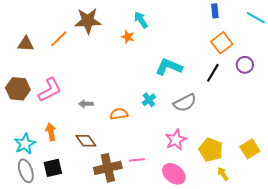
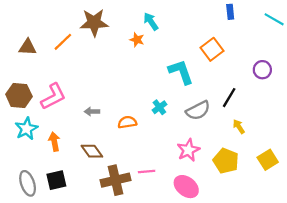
orange square: (222, 43) -> (212, 49), moved
cyan L-shape: (169, 67) -> (181, 72), turned 48
black line: (213, 73) -> (229, 98), moved
cyan star: (25, 144) -> (26, 129), moved
yellow arrow: (223, 174) -> (239, 127), moved

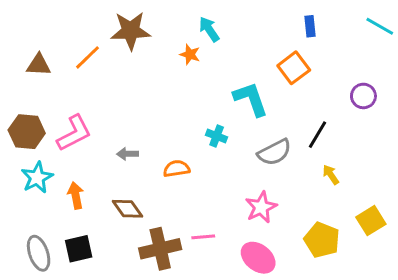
blue rectangle: (230, 12) -> (310, 26), moved
cyan cross: (159, 107) -> (217, 136), moved, turned -32
yellow pentagon: (226, 161) -> (322, 240), moved

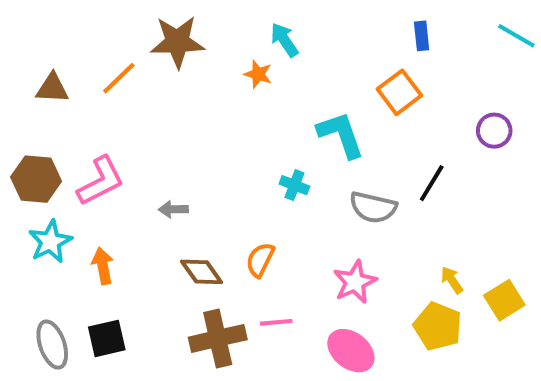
gray semicircle: (274, 152) -> (373, 207), turned 40
orange semicircle: (177, 169) -> (260, 260), moved, turned -55
yellow arrow: (331, 175) -> (452, 280), moved
brown diamond: (128, 209) -> (202, 272), moved

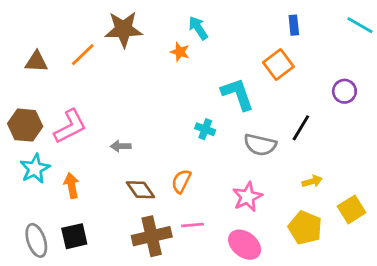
yellow arrow: (452, 280) -> (312, 181), moved, turned 108

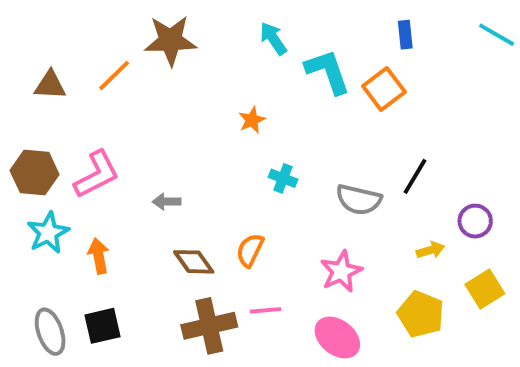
orange star: (180, 52) -> (252, 120), moved, turned 30
purple circle: (344, 91) -> (475, 221), moved
cyan L-shape: (238, 94) -> (328, 72), moved

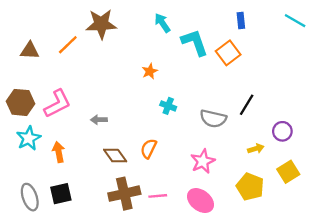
pink line: (266, 310) -> (158, 196), moved

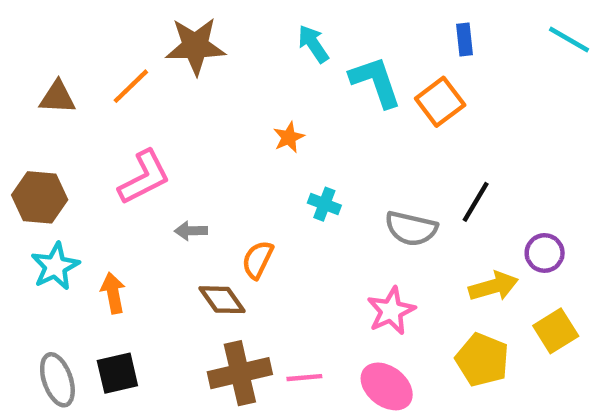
pink L-shape: (57, 104) -> (144, 177), moved
orange semicircle: (149, 149) -> (258, 260), moved
yellow arrow: (256, 149) -> (493, 286), size x1.5

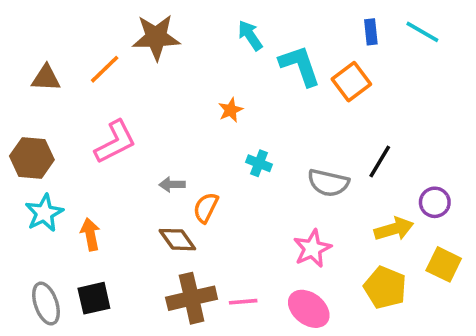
cyan line: (569, 39) -> (422, 32), moved
gray arrow: (191, 231) -> (172, 185), moved
yellow square: (556, 331) -> (444, 264), turned -32

